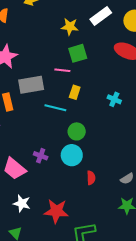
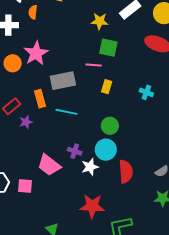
green square: (78, 53) -> (108, 48), turned 30
cyan line: (55, 108) -> (66, 112), moved
red semicircle: (91, 178) -> (126, 172), size x1.6
white star: (22, 203) -> (90, 167), moved, turned -30

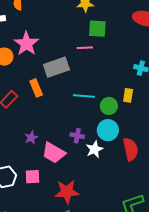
yellow rectangle: (107, 87) -> (128, 95), moved
cyan line: (66, 112) -> (84, 96), moved
purple star: (26, 122) -> (31, 138), moved
red star: (92, 206) -> (67, 192), moved

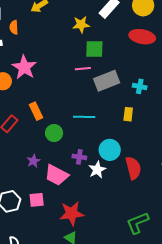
gray rectangle: (56, 67) -> (107, 81), moved
green circle: (109, 106) -> (54, 133), moved

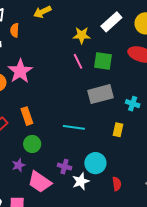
green square: (94, 49) -> (103, 61), moved
pink line: (83, 69) -> (78, 61), moved, turned 63
green circle: (54, 133) -> (32, 144), moved
red semicircle: (133, 168) -> (117, 184), size x0.6

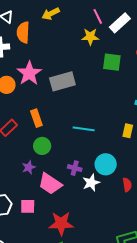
orange semicircle: (15, 30) -> (23, 32), size x1.5
pink line: (78, 61) -> (98, 16), moved
gray rectangle: (100, 94) -> (62, 81), moved

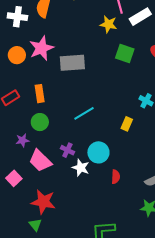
cyan line: (84, 129) -> (84, 113), turned -50
white star: (91, 183) -> (81, 168), turned 30
pink square: (28, 206) -> (14, 178), turned 35

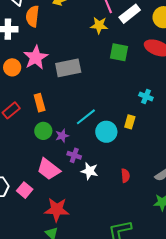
purple star: (22, 140) -> (62, 136), moved
cyan circle: (98, 152) -> (106, 132), moved

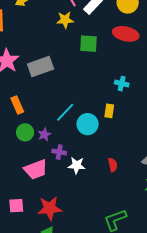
pink trapezoid: (49, 169) -> (36, 169), turned -50
pink square: (25, 190) -> (16, 206), moved, turned -35

